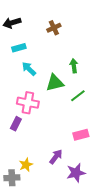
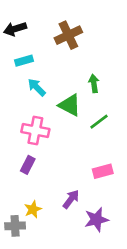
brown cross: (54, 28) -> (68, 35), size x1.5
green triangle: (55, 83) -> (70, 105), turned 42
purple rectangle: (16, 124) -> (28, 165), moved

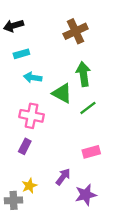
brown cross: (68, 35) -> (76, 31), moved
green arrow: (94, 83) -> (83, 74), size x1.5
cyan arrow: (37, 87) -> (33, 78), turned -36

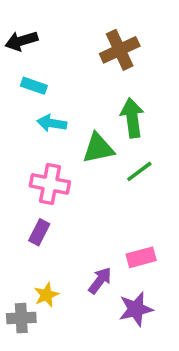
cyan rectangle: (21, 54) -> (34, 86), turned 35
green triangle: (62, 93) -> (98, 148), turned -40
pink rectangle: (91, 152) -> (141, 257), moved

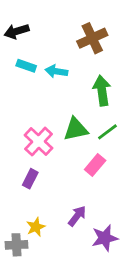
cyan arrow: (52, 123) -> (56, 71), moved
green triangle: (98, 148) -> (76, 129), moved
pink cross: (50, 184) -> (39, 142), turned 32
pink rectangle: (141, 257) -> (95, 165), moved, turned -35

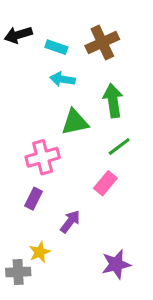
cyan rectangle: (26, 66) -> (56, 47), moved
green triangle: (76, 129) -> (75, 122), moved
pink cross: (39, 142) -> (43, 157), turned 32
purple arrow: (77, 216) -> (70, 222), moved

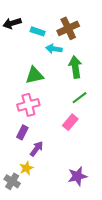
cyan arrow: (63, 79) -> (54, 49), moved
green triangle: (75, 122) -> (35, 75), moved
purple arrow: (70, 222) -> (37, 149), moved
gray cross: (18, 272) -> (12, 181), turned 35

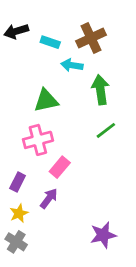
pink rectangle: (70, 122) -> (60, 167), moved
purple rectangle: (22, 132) -> (18, 182), moved
yellow star: (26, 168) -> (19, 213), moved

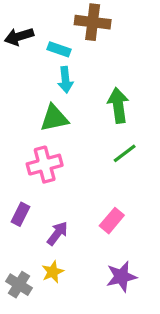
brown cross: (91, 38) -> (93, 22), moved, turned 32
cyan arrow: (72, 65) -> (65, 80), moved, turned -105
pink rectangle: (60, 167) -> (112, 221), moved
yellow star: (19, 213) -> (53, 272), moved

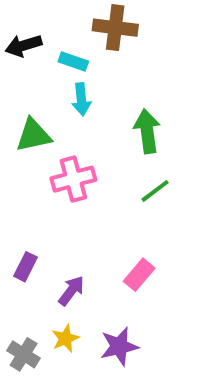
green triangle: (54, 118) -> (34, 135), moved
pink cross: (45, 165) -> (73, 179), moved
purple star: (121, 277) -> (119, 346), moved

